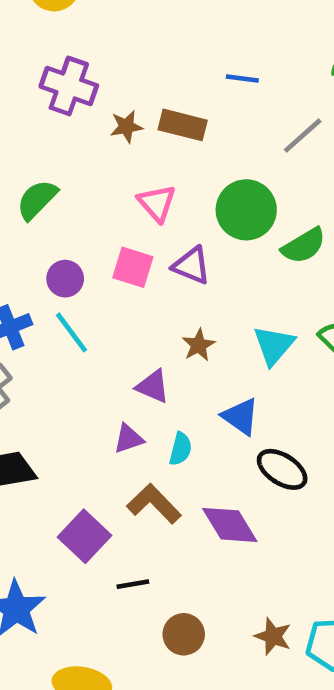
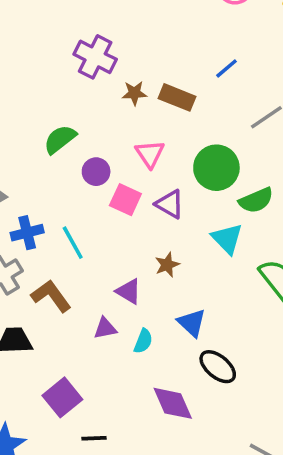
blue line: (242, 79) -> (227, 68), turned -55
purple circle: (65, 279) -> (96, 172), moved
cyan triangle: (274, 345) -> (227, 239), moved, turned -32
brown L-shape: (154, 504) -> (51, 296), moved

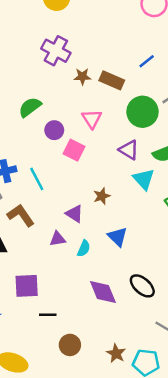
green circle: (216, 168) -> (142, 112), moved
purple triangle: (170, 204) -> (129, 150), moved
black ellipse: (218, 367) -> (142, 286), moved
purple square: (62, 397) -> (27, 286), turned 35

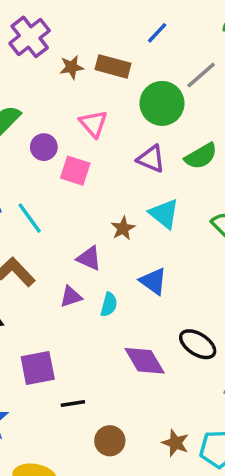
purple cross: (56, 51) -> (30, 37), turned 32
cyan triangle: (144, 179) -> (164, 214), moved

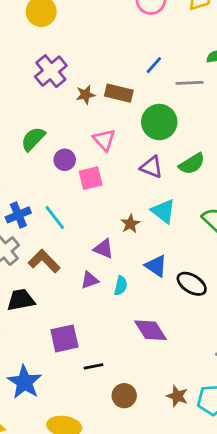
gray line: (201, 75) -> (190, 83), moved, turned 40
pink square: (75, 171) -> (91, 178), turned -30
black ellipse: (198, 344) -> (192, 284), moved

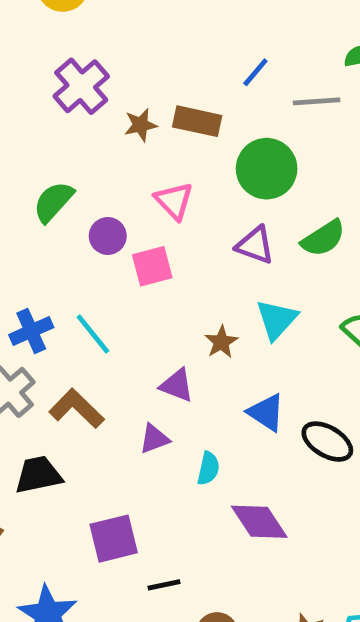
cyan triangle: (163, 211) -> (277, 319), turned 36
cyan semicircle: (121, 286) -> (208, 468), moved

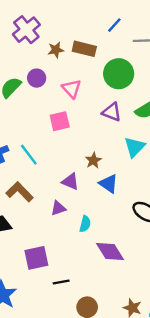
purple circle: (108, 236) -> (37, 78), moved
cyan triangle: (277, 319) -> (135, 147), moved
blue triangle: (266, 412) -> (109, 184), moved

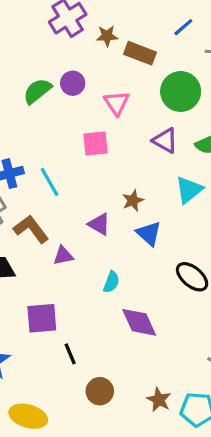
brown star: (56, 50) -> (107, 36), moved
purple triangle: (58, 208) -> (63, 256), moved
black line: (61, 282) -> (70, 354), turned 70

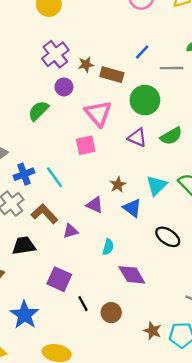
purple circle: (73, 83) -> (64, 87), moved
pink triangle: (117, 103) -> (98, 113), size x1.4
cyan triangle: (189, 190) -> (157, 185), moved
purple square: (42, 318) -> (59, 279), turned 35
brown circle: (100, 391) -> (111, 313), moved

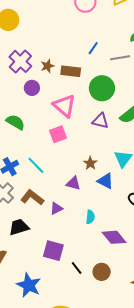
green semicircle: (38, 111) -> (15, 122), moved, turned 84

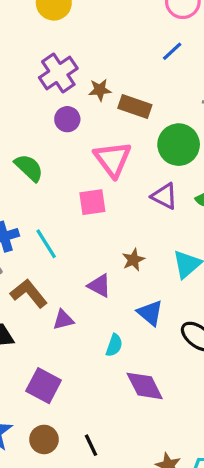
blue line: (93, 48) -> (172, 51), moved
blue triangle: (105, 181) -> (150, 313), moved
black line: (77, 268) -> (91, 445), moved
brown circle: (102, 272) -> (44, 439), moved

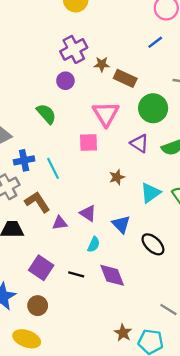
purple circle: (67, 119) -> (65, 81), moved
brown star: (133, 260) -> (117, 177), moved
purple triangle: (99, 286) -> (88, 213), moved
black line: (91, 445) -> (76, 274), moved, turned -56

